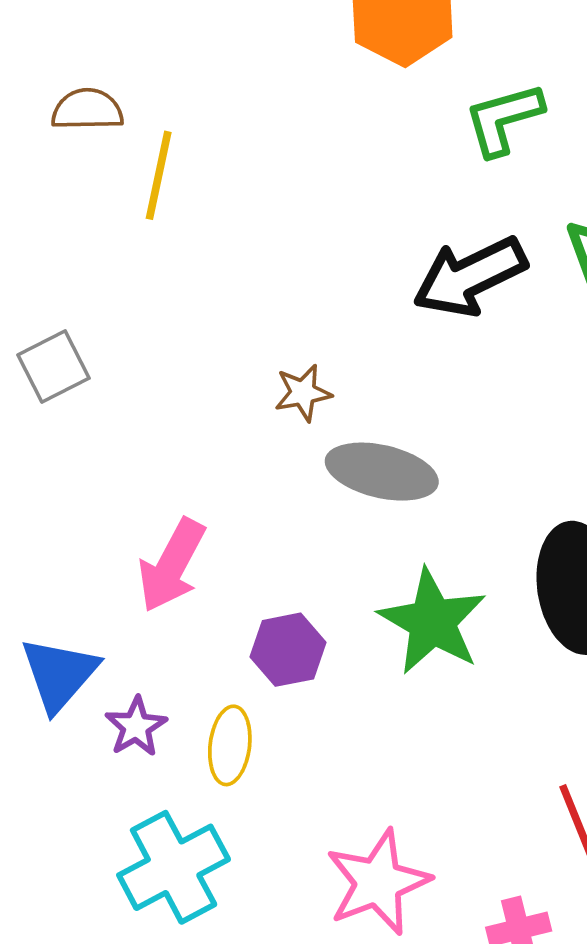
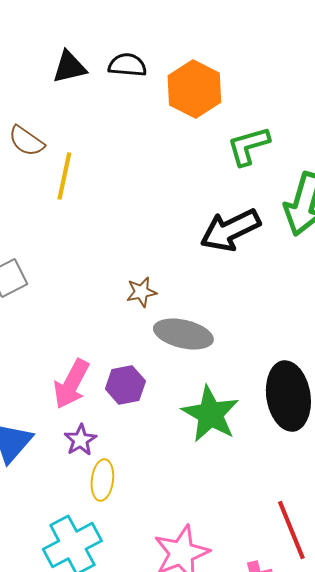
brown semicircle: (87, 110) -> (26, 141), turned -144
purple hexagon: (288, 650) -> (125, 385), moved
purple star: (136, 727) -> (80, 440), moved

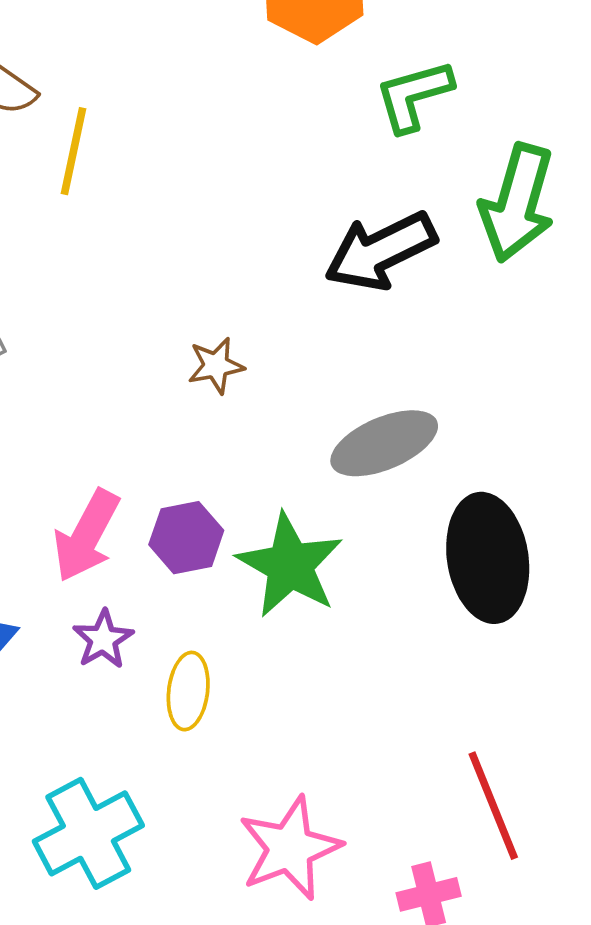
gray ellipse: (183, 334) -> (384, 443), moved, turned -36
green star: (210, 414) -> (290, 565), moved
yellow ellipse: (102, 480) -> (188, 691), moved

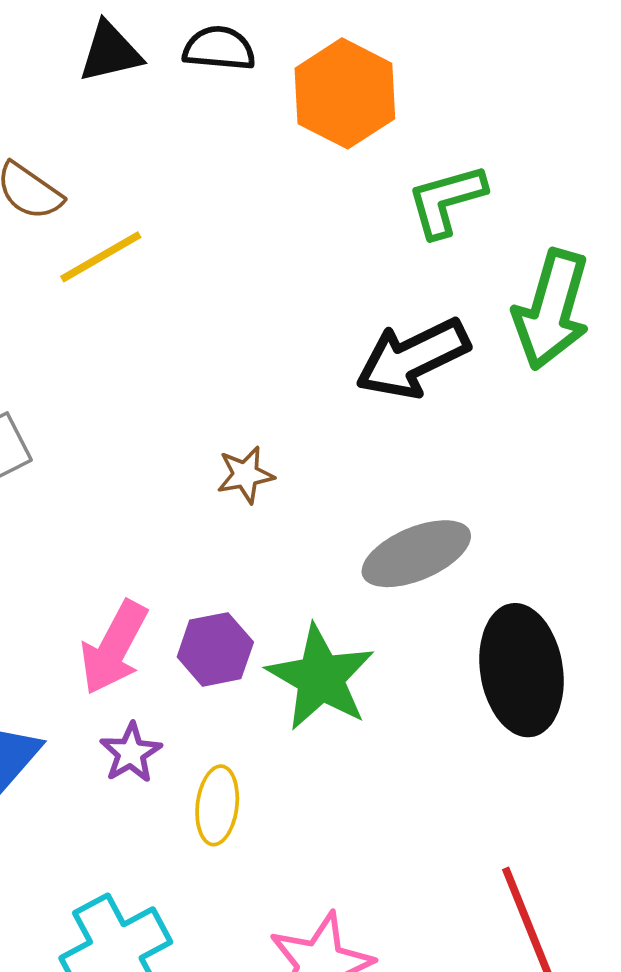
yellow line: (74, 151) -> (101, 257), turned 48

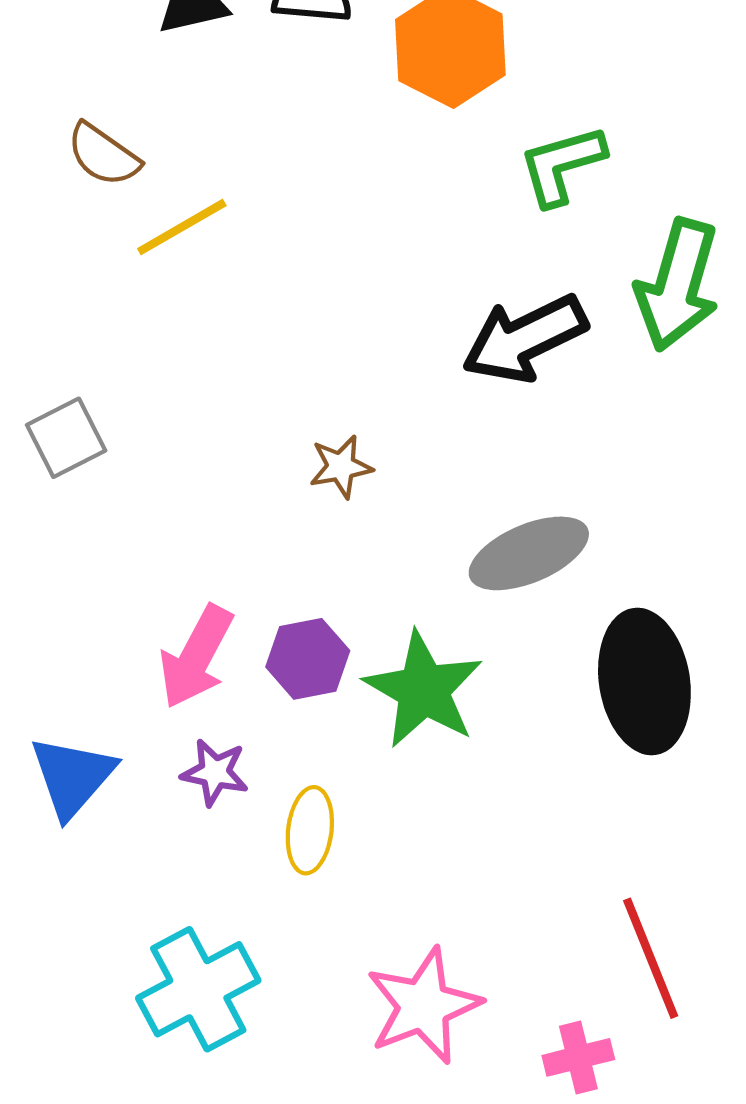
purple star: (131, 753) -> (215, 772), turned -30

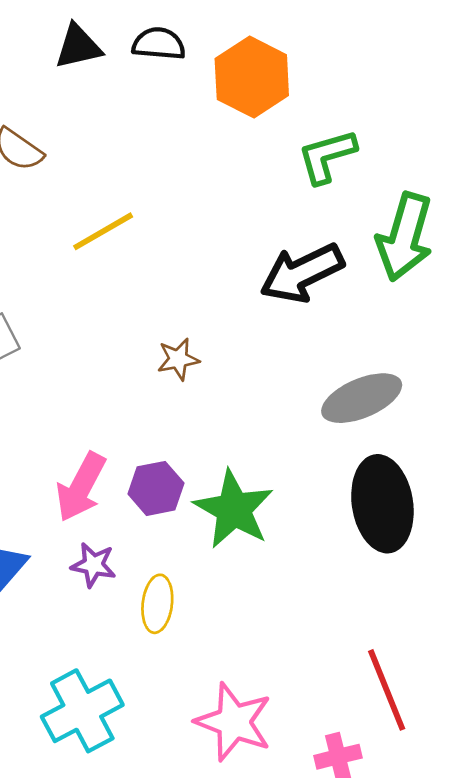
yellow line: (182, 227) -> (103, 231), moved
gray ellipse: (529, 553) -> (362, 398), moved
pink star: (423, 1006) -> (234, 722), turned -30

